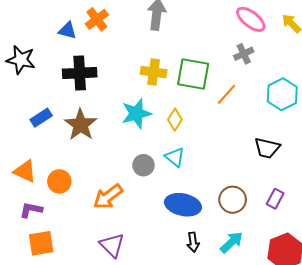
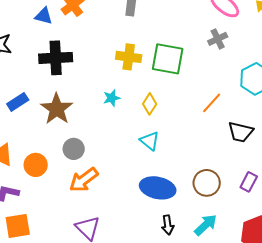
orange line: (227, 94) -> (212, 103), moved
cyan star: (136, 114) -> (112, 98), size x0.6
gray circle: (143, 165) -> (74, 149), moved

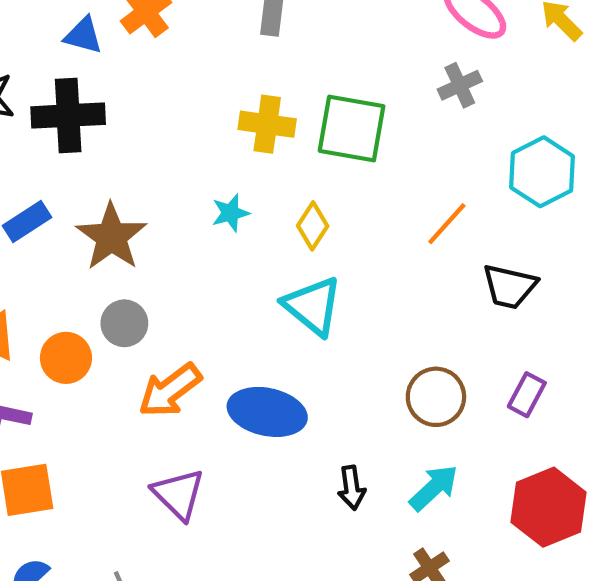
black cross: (56, 58) -> (68, 116), moved
cyan triangle: (150, 141) -> (313, 306), size x1.4
gray circle: (74, 149) -> (124, 323), moved
blue ellipse: (158, 188) -> (267, 412), moved

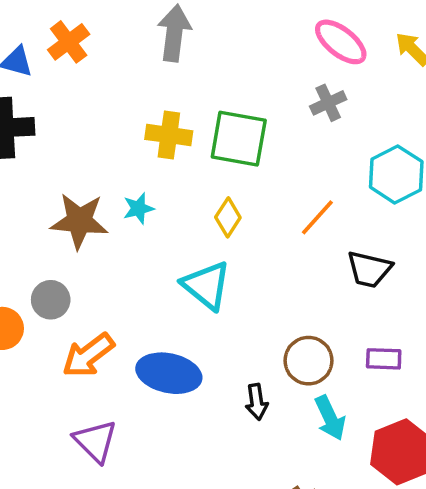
yellow diamond: (313, 226) -> (228, 217), moved
brown star: (111, 237) -> (79, 221), moved, turned -30
purple rectangle: (527, 395) -> (384, 359), turned 64
black arrow: (352, 488) -> (257, 402), moved
cyan arrow: (434, 488) -> (330, 418), moved, turned 108

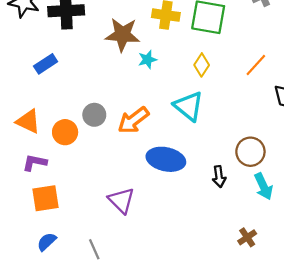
brown star: (79, 221) -> (123, 35), moved
orange arrow: (88, 355) -> (133, 120), moved

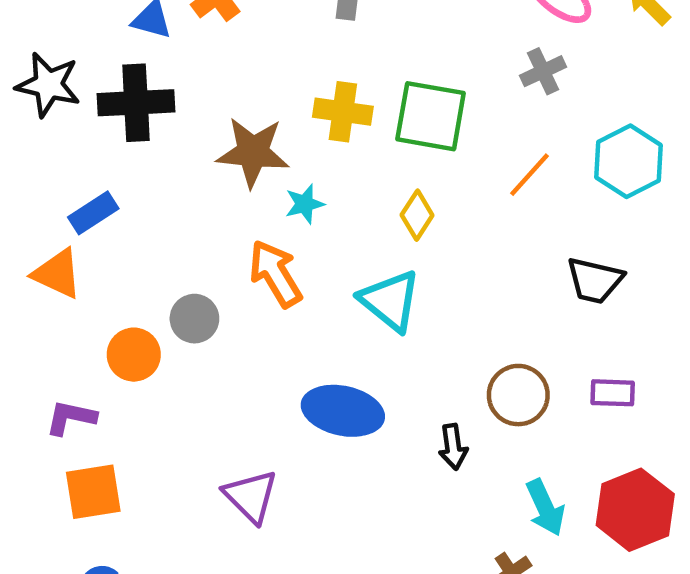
orange line: (256, 65) -> (530, 175), moved
orange arrow: (133, 120) -> (275, 274), moved, turned 96
orange triangle: (28, 121) -> (57, 274), moved
cyan arrow: (263, 186) -> (545, 507), moved

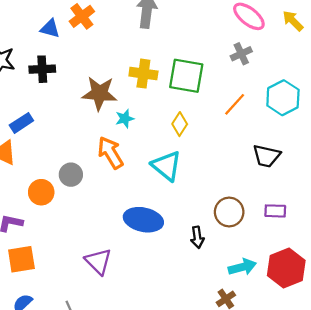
black cross: (136, 103) -> (42, 69), size x0.7
cyan arrow: (545, 507) -> (242, 267), turned -80

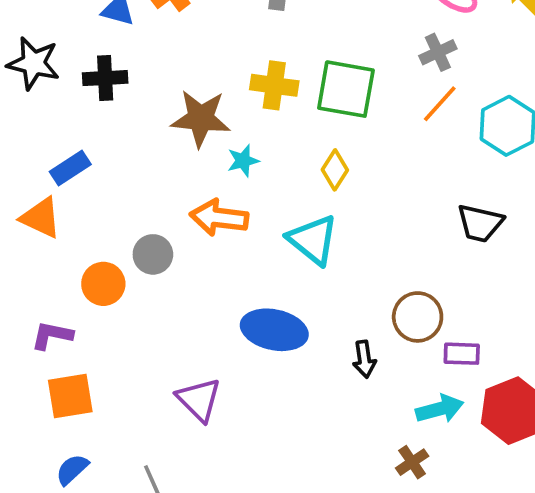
orange line: (235, 104) -> (440, 104), moved
orange arrow: (110, 153) -> (219, 218), turned -52
purple rectangle: (275, 211) -> (462, 354), moved

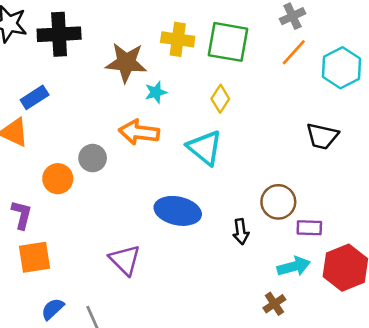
black cross: (105, 78) -> (59, 34), size x1.4
purple L-shape: (52, 335) -> (22, 215), turned 92
blue semicircle: (72, 469) -> (53, 309), moved

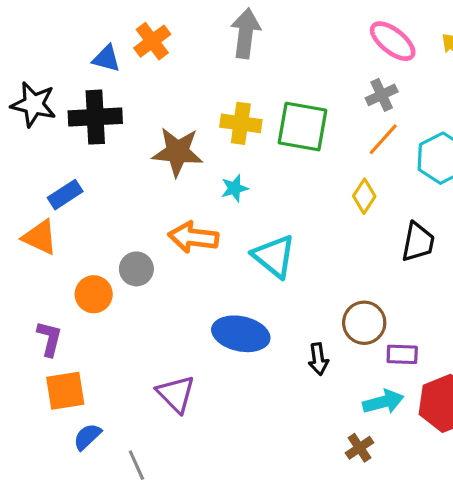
cyan star: (156, 92) -> (234, 188), moved
yellow diamond: (220, 99) -> (364, 196), moved
black trapezoid: (322, 136) -> (418, 242), turned -92
blue semicircle: (53, 309) -> (87, 437), moved

